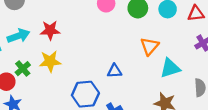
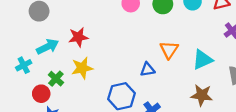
orange triangle: (150, 46) -> (169, 50), moved

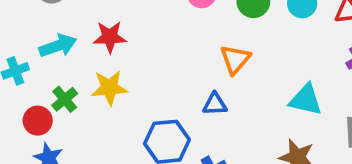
orange triangle: (169, 50) -> (235, 59), moved
cyan triangle: (202, 60) -> (306, 100), turned 30

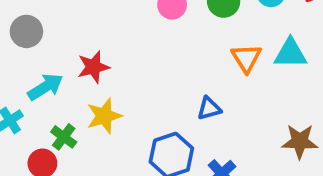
orange triangle: (235, 59) -> (246, 58), moved
cyan triangle: (306, 100) -> (290, 53), moved

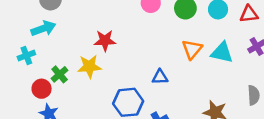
red star: (93, 67) -> (105, 41), moved
cyan arrow: (45, 87) -> (43, 28), moved

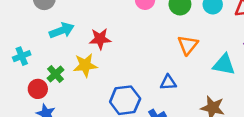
cyan arrow: (43, 28) -> (62, 30), moved
cyan triangle: (222, 53) -> (224, 65), moved
blue triangle: (160, 77) -> (168, 82), moved

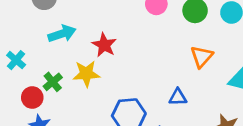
red star: (100, 39) -> (104, 45), turned 30
cyan cross: (22, 56) -> (16, 60), turned -30

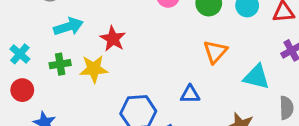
green cross: (53, 82) -> (60, 64), moved, turned 30
red circle: (32, 98) -> (22, 90), moved

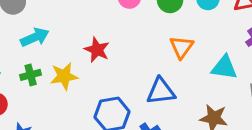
red star: (113, 39) -> (97, 50), moved
blue triangle: (190, 94) -> (161, 91), size x1.5

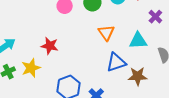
blue triangle: (161, 91) -> (116, 62), moved

